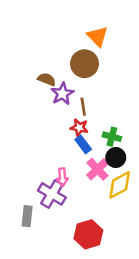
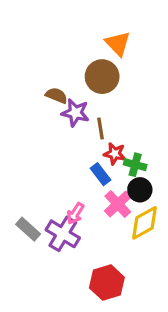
purple star: (62, 94) -> (75, 113), turned -30
red star: (79, 128) -> (115, 154), moved
pink arrow: (62, 177) -> (75, 213), turned 36
gray rectangle: (27, 216) -> (28, 229), moved, turned -54

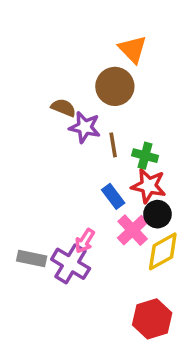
red star: (115, 154) -> (149, 186), moved, size x1.4
green cross: (135, 165) -> (145, 156), moved
gray rectangle: (28, 229) -> (32, 258), turned -30
red hexagon: (107, 283) -> (152, 319), moved

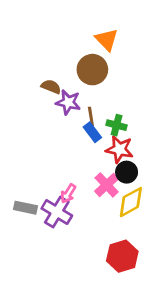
blue rectangle: (113, 196) -> (92, 132), moved

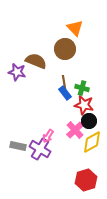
brown semicircle: (51, 87) -> (36, 61), size x1.5
purple star: (68, 102) -> (17, 72), moved

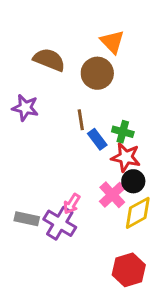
brown semicircle: (36, 61) -> (49, 60), moved
brown line: (64, 82) -> (81, 120), moved

